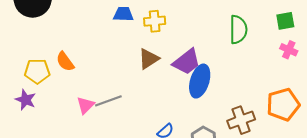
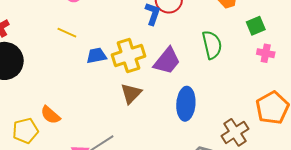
yellow cross: (155, 21) -> (128, 56), size x1.5
purple trapezoid: (187, 62) -> (167, 61), moved

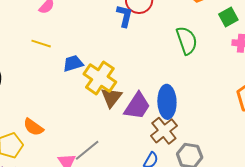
yellow cross: (128, 56) -> (100, 78), moved, turned -32
purple trapezoid: (167, 61) -> (137, 106), moved
brown cross: (235, 132) -> (164, 131), moved

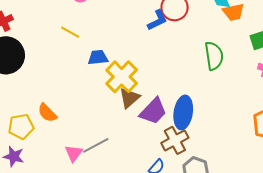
blue L-shape: (125, 16) -> (157, 20), turned 40

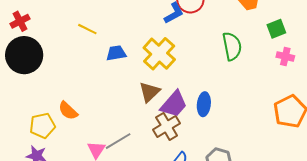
yellow cross: (122, 77) -> (159, 54), moved
blue ellipse: (183, 113) -> (204, 104), size x0.7
brown cross: (175, 140) -> (167, 126), moved

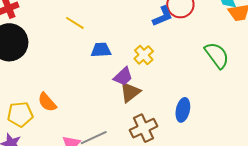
green semicircle: (232, 46) -> (217, 55), turned -32
yellow cross: (159, 54) -> (144, 55), size x0.6
purple trapezoid: (174, 104) -> (123, 77), moved, size x0.7

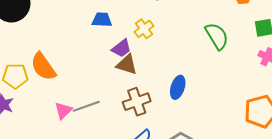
brown triangle: (130, 92) -> (127, 64), turned 50
orange semicircle: (47, 102) -> (43, 67), size x1.4

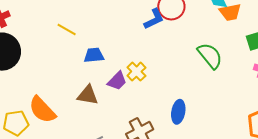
yellow cross: (144, 29) -> (136, 72), moved
brown triangle: (127, 64) -> (88, 95), moved

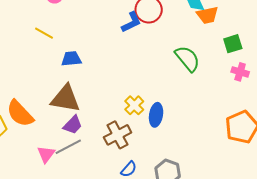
yellow cross: (136, 72) -> (134, 105), moved
purple trapezoid: (117, 81) -> (73, 125), moved
brown triangle: (88, 95) -> (65, 99), size x1.4

